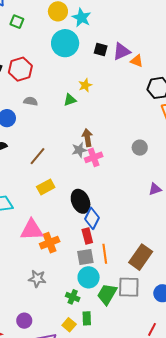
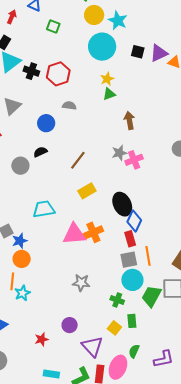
yellow star: (85, 85) -> (107, 79), moved
green triangle: (70, 100) -> (109, 94), moved
brown arrow: (87, 138) -> (129, 120), moved
orange cross: (50, 243) -> (93, 232), moved

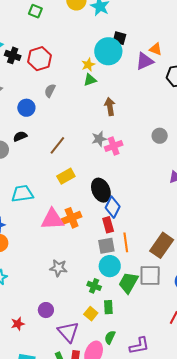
cyan circle: (102, 47) -> (108, 51), moved
purple triangle: (159, 53) -> (145, 61), moved
gray semicircle: (69, 106) -> (50, 91), turned -72

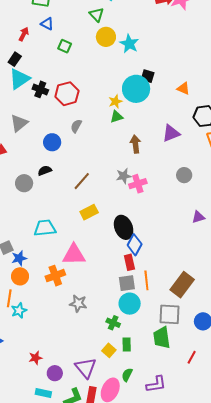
purple triangle: (145, 61) -> (171, 133), moved
orange cross: (72, 218) -> (55, 276), moved
green trapezoid: (128, 283) -> (162, 338), moved, turned -40
purple circle: (46, 310) -> (55, 373), moved

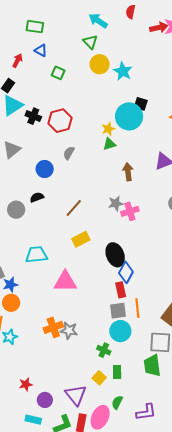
orange cross: (55, 276) -> (53, 327), moved

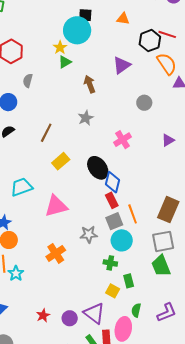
pink cross: (130, 211) -> (123, 140), moved
gray star: (69, 330) -> (89, 234), moved
purple circle: (45, 400) -> (70, 318), moved

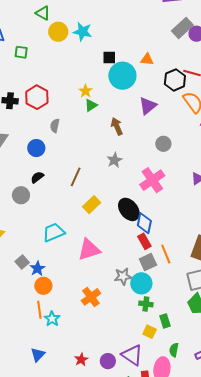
cyan circle: (77, 30) -> (122, 76), moved
gray circle: (144, 103) -> (163, 144), moved
pink cross: (123, 140) -> (152, 180), size x1.4
cyan circle: (122, 240) -> (141, 283), moved

